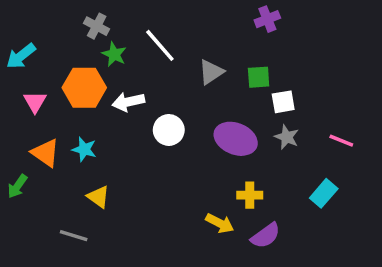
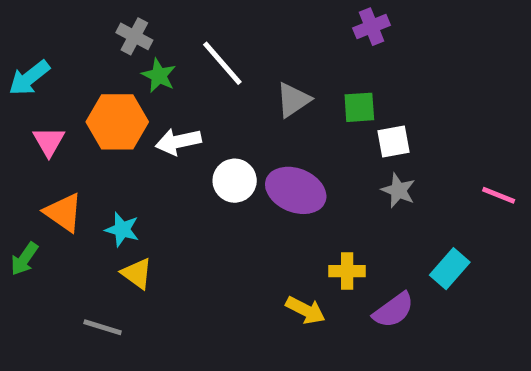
purple ellipse: (236, 139) -> (296, 190), moved
pink line: (341, 141) -> (499, 195), moved
cyan star: (84, 149) -> (122, 230), moved
purple semicircle: (266, 236) -> (394, 310), moved

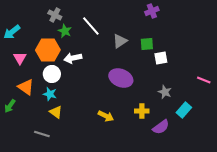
white circle: (235, 181) -> (52, 74), moved
gray star: (398, 190) -> (165, 92), moved
yellow arrow: (305, 310) -> (106, 116), moved

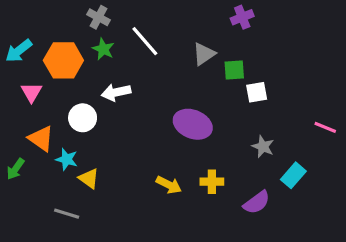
gray cross: (55, 15) -> (99, 17), moved
gray triangle: (120, 41) -> (204, 54), moved
orange hexagon: (48, 50) -> (63, 60), moved
cyan star: (50, 94) -> (67, 159), moved
yellow cross: (142, 111) -> (212, 182), moved

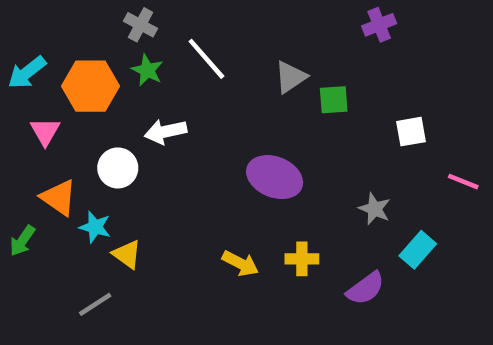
purple cross: (242, 17) -> (379, 25), moved
white square: (257, 92) -> (411, 132), moved
gray line: (67, 214) -> (95, 304), turned -50

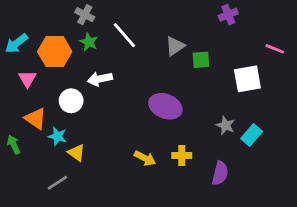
white square: (411, 132) -> (247, 79), size x1.5
pink line: (463, 182) -> (275, 49), moved
green arrow: (22, 241) -> (14, 145), turned 120
cyan rectangle: (418, 250) -> (252, 135), moved
purple semicircle: (366, 288) -> (220, 173), turned -40

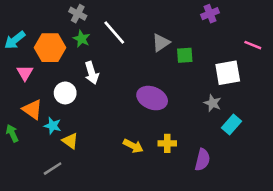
white arrow: (100, 79) -> (92, 73), turned -95
gray star: (226, 125) -> (213, 103), moved

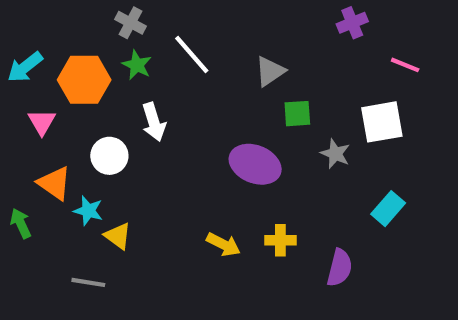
pink line: (253, 45) -> (405, 65), moved
green square: (185, 55) -> (297, 114), moved
gray star: (213, 103) -> (335, 154), moved
gray line: (53, 169) -> (88, 282), turned 42

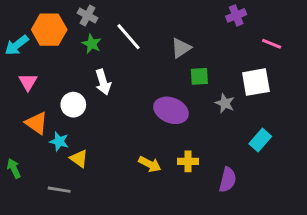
orange hexagon: (84, 80) -> (49, 30), moved
green arrow: (21, 223) -> (14, 168), moved

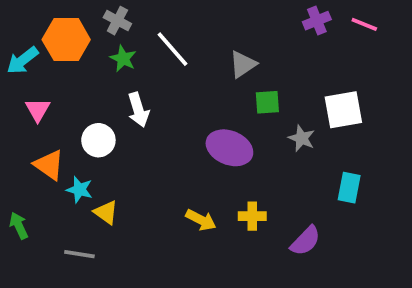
pink line: (272, 44) -> (364, 24), moved
cyan rectangle: (260, 140) -> (349, 188), turned -30
purple semicircle: (228, 180) -> (305, 241), turned 30

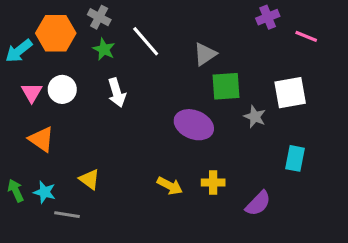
pink line: (364, 24) -> (306, 36), moved
green square: (267, 102) -> (226, 86), size x1.4
white circle: (98, 140) -> (62, 89), moved
cyan star: (79, 190) -> (45, 192), moved

